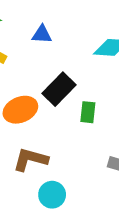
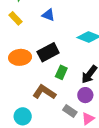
brown L-shape: (30, 159) -> (44, 92), moved

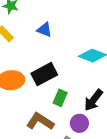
purple circle: (85, 95) -> (79, 123), moved

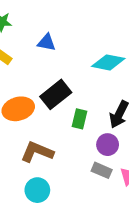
brown L-shape: (40, 121) -> (37, 152), moved

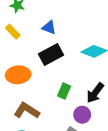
black rectangle: (56, 94) -> (51, 55), moved

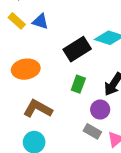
blue triangle: (49, 27) -> (40, 21), moved
black rectangle: (51, 55) -> (77, 49), moved

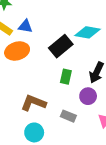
orange ellipse: (26, 69) -> (17, 51), moved
gray rectangle: (92, 131) -> (68, 116), moved

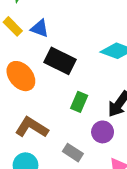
black rectangle: (61, 46) -> (60, 61), moved, turned 55
orange ellipse: (17, 51) -> (21, 76), moved, turned 55

